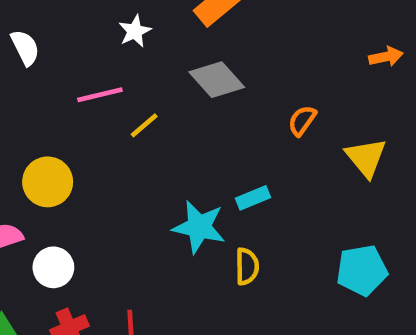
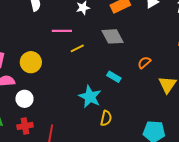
cyan rectangle: (253, 198) -> (114, 77), moved, turned 40

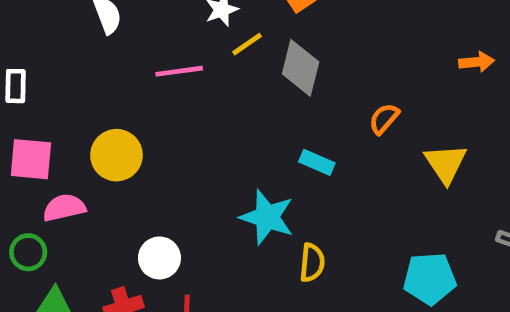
gray diamond: (113, 36) -> (301, 68), turned 50
yellow line: (77, 48) -> (247, 44), moved
white circle: (24, 99) -> (159, 258), moved

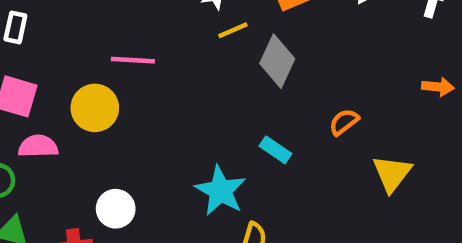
pink line: (179, 71) -> (133, 60), moved

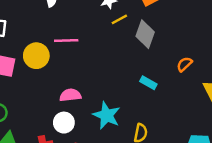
yellow circle: (95, 108) -> (36, 56), moved
pink semicircle: (38, 146) -> (70, 95), moved
cyan star: (221, 191) -> (107, 115), moved

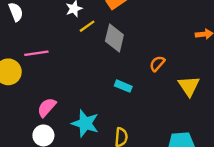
pink semicircle: (70, 95) -> (47, 107), turned -35

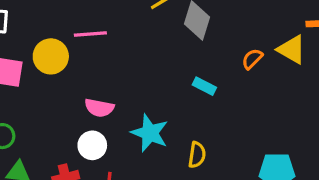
yellow triangle: (189, 86) -> (292, 50), moved, turned -30
pink semicircle: (47, 107) -> (99, 108), turned -125

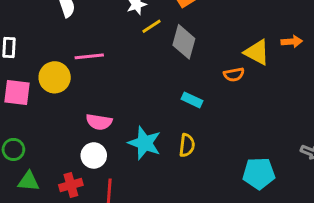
yellow triangle: (292, 50) -> (257, 52), moved
orange semicircle: (252, 59) -> (234, 75), turned -144
yellow semicircle: (197, 155) -> (187, 145), moved

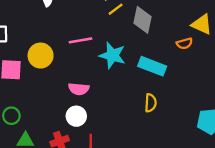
pink line: (89, 56) -> (81, 40), moved
cyan rectangle: (192, 100) -> (152, 66), size x1.6
cyan star: (145, 143) -> (112, 55), moved

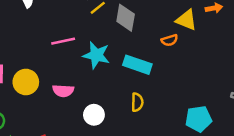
yellow circle: (41, 56) -> (26, 82), moved
white circle: (76, 116) -> (94, 115), moved

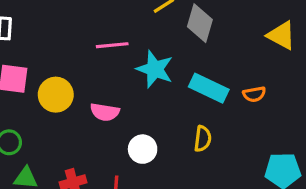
orange semicircle: (169, 40) -> (254, 94), moved

